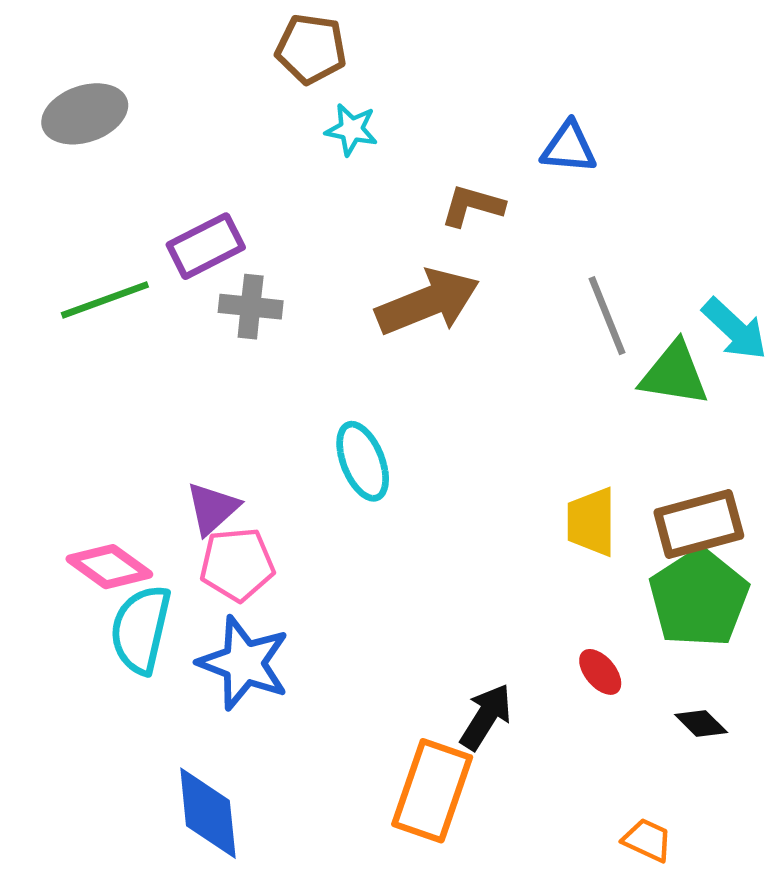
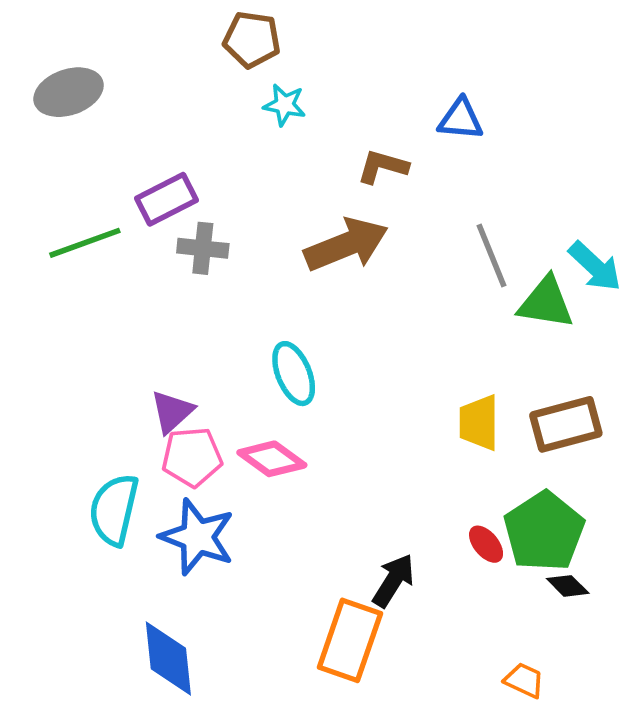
pink diamond: (109, 567) -> (272, 459), moved
green pentagon: (699, 598) -> (544, 531), moved

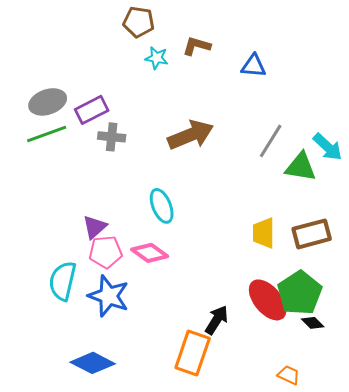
gray ellipse: (69, 92) -> (48, 102), moved
brown L-shape: (383, 167) -> (197, 46), moved
gray line: (491, 256) -> (271, 141), turned 54
red ellipse: (486, 544) -> (268, 300), size x2.0
blue diamond: (168, 659) -> (93, 363), turned -57

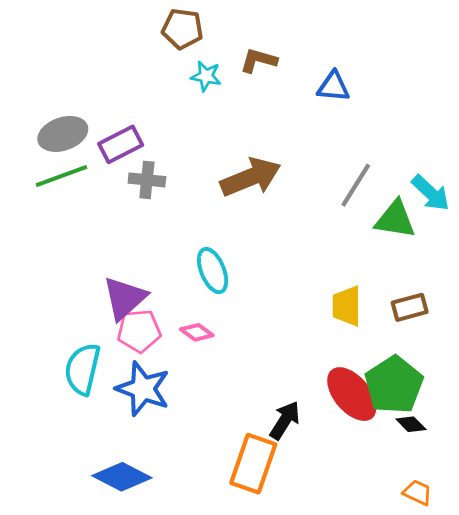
purple triangle: (95, 227) -> (125, 298), size x1.4
brown rectangle: (312, 234) -> (410, 307), size x0.7
pink diamond: (150, 253) -> (197, 332), size x0.7
orange trapezoid: (289, 375) -> (418, 493), moved

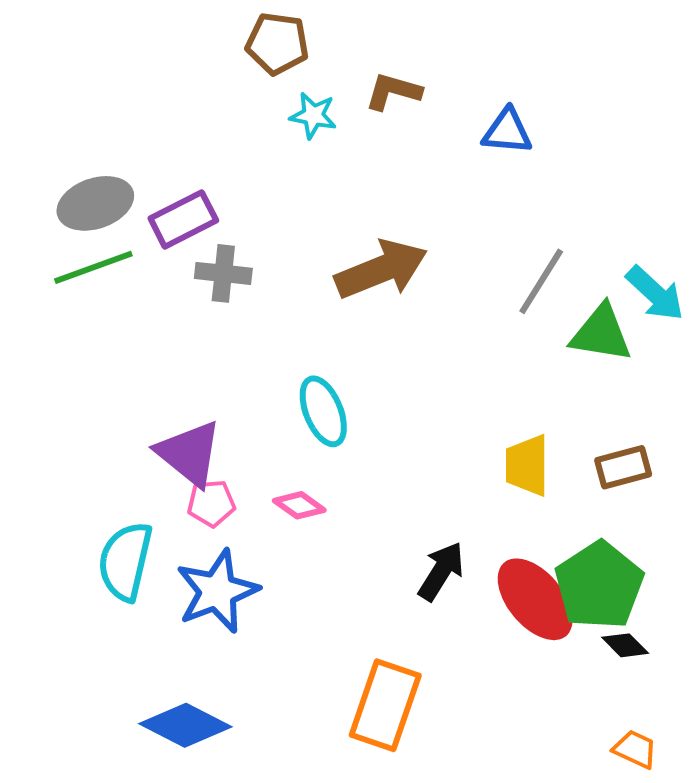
purple triangle: (125, 298) -> (189, 453), turned -39
pink pentagon: (139, 331) -> (211, 503), size x0.7
blue star: (143, 389) -> (217, 591), turned 30
black arrow: (285, 420) -> (441, 571), moved

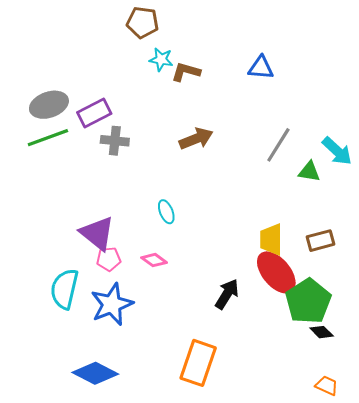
brown L-shape: (393, 91) -> (186, 72), moved
brown arrow: (381, 269) -> (196, 139), size x0.7
green triangle: (601, 333) -> (309, 172), size x0.7
cyan ellipse: (323, 411) -> (166, 212), size x0.7
red ellipse: (535, 599) -> (276, 272), moved

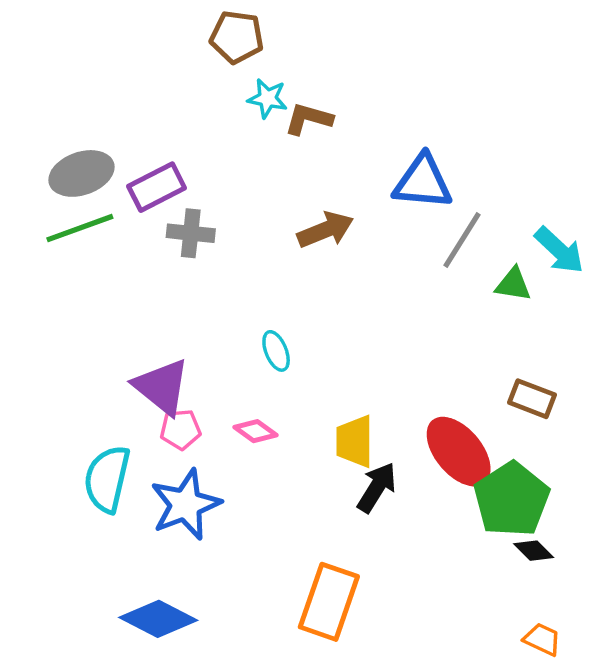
blue triangle: (261, 68) -> (423, 182), moved, size x1.4
yellow trapezoid: (271, 239) -> (355, 441), moved
brown rectangle: (321, 241) -> (532, 399), turned 36

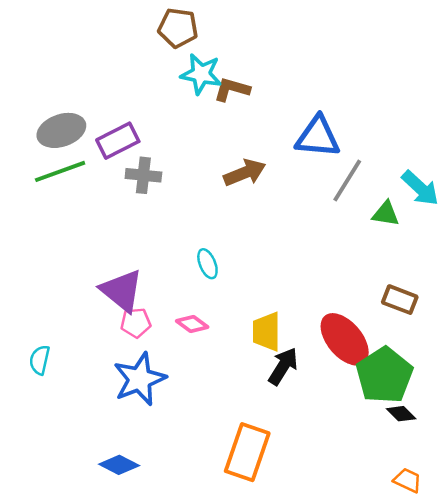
cyan star: (267, 98) -> (201, 74), size x1.4
cyan semicircle: (107, 479) -> (40, 360), moved, size x0.6
blue diamond: (158, 619) -> (119, 465), size x0.7

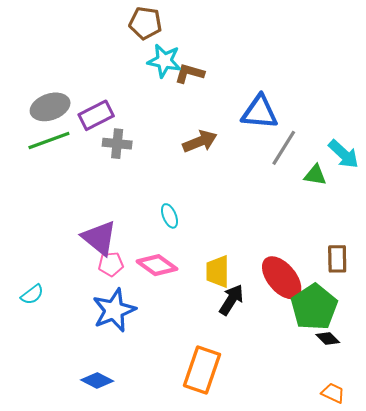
brown rectangle: (400, 300) -> (337, 259), moved, turned 68
pink diamond: (192, 324) -> (157, 265), size x1.5
cyan semicircle: (40, 360) -> (32, 295), turned -140

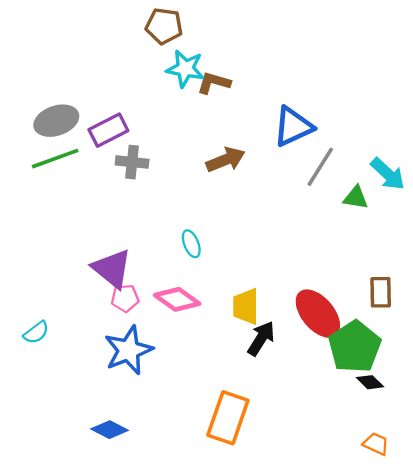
blue triangle: (260, 112) -> (293, 127), turned -30

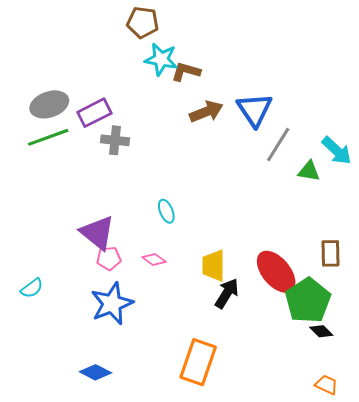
blue triangle: (293, 127) -> (255, 110), turned -39
brown arrow: (226, 160) -> (206, 112), moved
pink diamond: (177, 299) -> (154, 259), size x0.6

